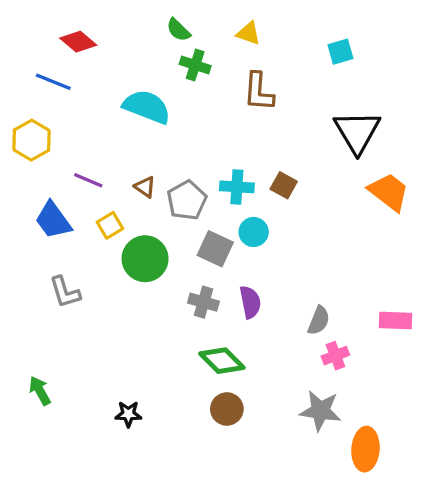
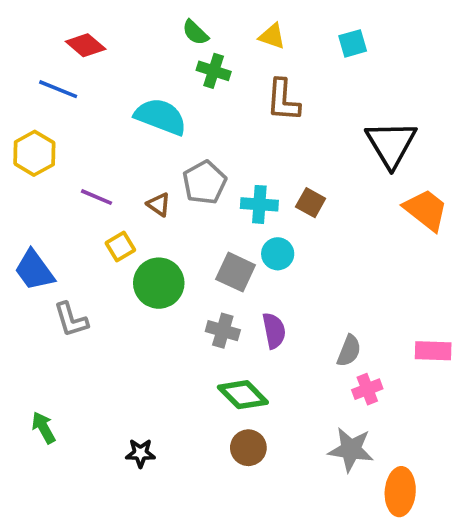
cyan square: (340, 52) -> (353, 43), moved
gray pentagon: (187, 200) -> (204, 182), moved
blue trapezoid: (53, 220) -> (34, 270), moved

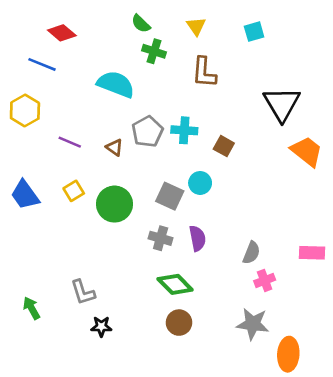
yellow triangle: (272, 36) -> (196, 26), turned 36
cyan cross: (259, 204) -> (184, 130), moved
yellow square: (120, 246) -> (74, 191), moved
gray L-shape: (71, 320) -> (83, 292), moved

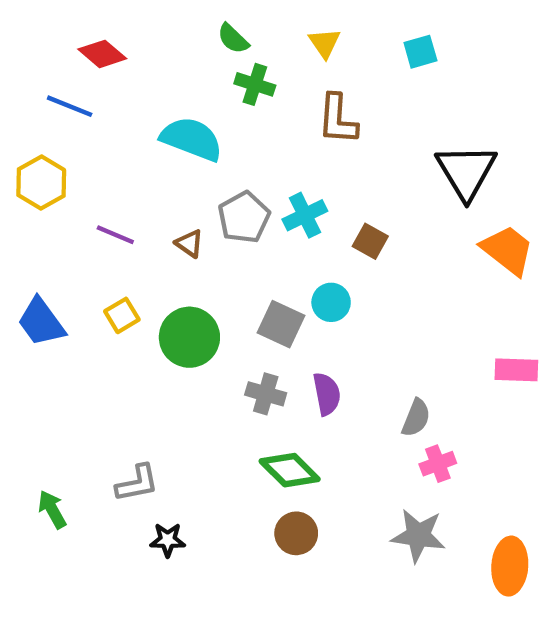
cyan cross: (184, 130) -> (305, 215), turned -30
pink rectangle: (312, 253) -> (516, 370), moved
gray L-shape: (83, 292) -> (137, 483), turned -84
orange ellipse: (288, 354) -> (510, 566), moved

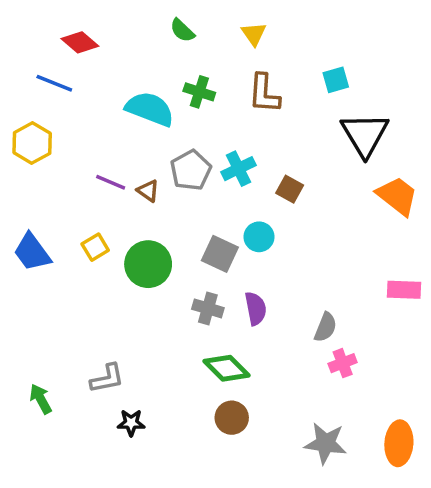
cyan square: (420, 52) -> (336, 80), moved
green cross: (255, 84) -> (199, 92), moved
purple line: (115, 235) -> (111, 182), moved
gray star: (418, 536) -> (326, 443), moved

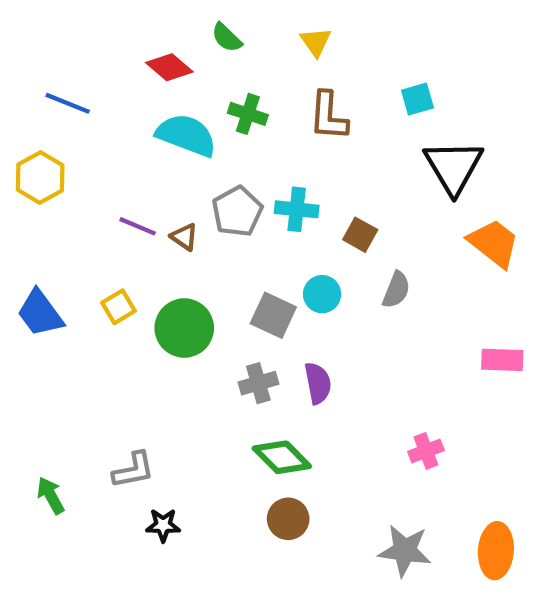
red diamond: (80, 42) -> (169, 67), moved
cyan cross: (239, 169) -> (297, 209), turned 32
gray cross: (208, 308) -> (258, 383), turned -32
gray semicircle: (326, 327) -> (396, 290), moved

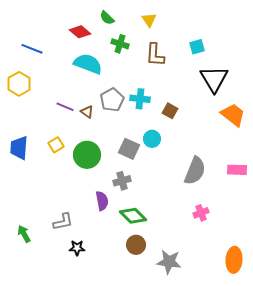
green cross: (248, 114) -> (120, 44), moved
gray semicircle: (396, 290) -> (195, 171), moved, size x1.6
blue trapezoid: (40, 313) -> (19, 148), turned 40
purple semicircle: (318, 383) -> (102, 201), moved
gray star: (405, 551) -> (169, 262), moved

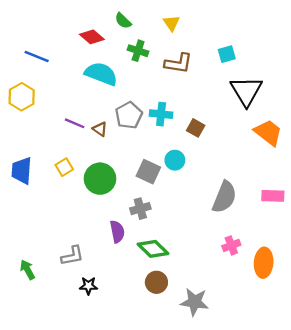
brown L-shape: (155, 55) -> (178, 63), turned -85
orange ellipse: (234, 260) -> (264, 263), moved

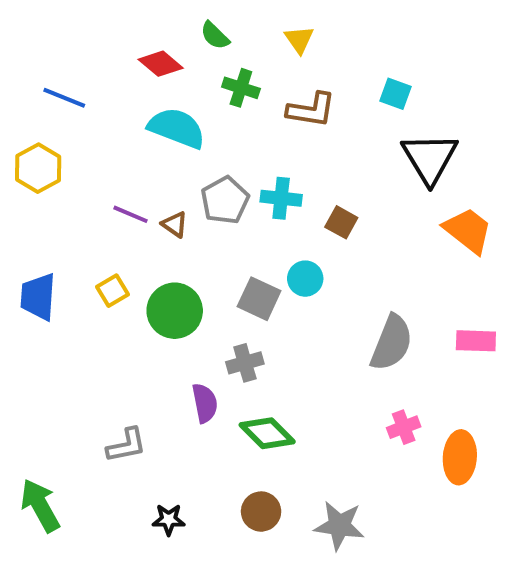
cyan square: (227, 54) -> (396, 94), turned 36
green arrow: (27, 270) -> (40, 505), moved, size x1.5
brown circle: (156, 282) -> (261, 512), moved
black star: (88, 286) -> (169, 520), moved

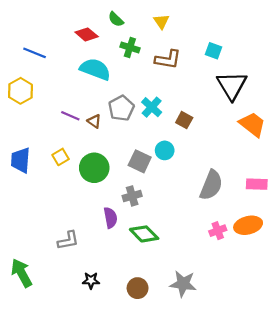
cyan cross: (281, 198) -> (152, 107), turned 36
orange ellipse: (460, 457) -> (248, 225), moved, turned 72
brown circle: (261, 512) -> (138, 288), moved

